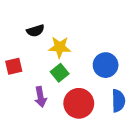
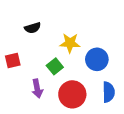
yellow star: (60, 47) -> (70, 43), moved

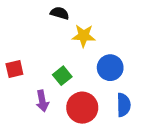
black semicircle: (33, 28) -> (60, 13), moved, turned -147
yellow star: (70, 43) -> (84, 36), moved

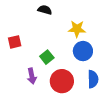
yellow star: (84, 36) -> (77, 29), moved
red square: (14, 69) -> (15, 42), moved

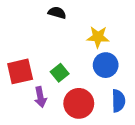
red square: (15, 42) -> (20, 71), moved, size x1.5

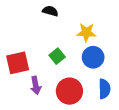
green square: (60, 73) -> (57, 56), moved

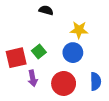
green square: (57, 56) -> (39, 52), moved
blue circle: (93, 57) -> (73, 53), moved

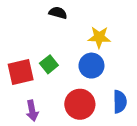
purple arrow: (33, 78) -> (32, 111), moved

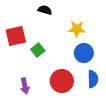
blue circle: (91, 66) -> (84, 53), moved
red square: (21, 72) -> (16, 36), moved

